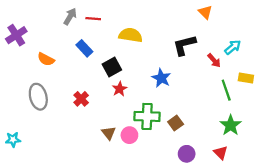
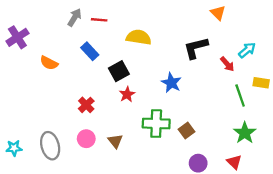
gray ellipse: (38, 97) -> (50, 146), moved
pink circle: (129, 135) -> (86, 139), moved

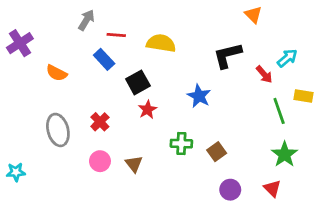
red line: (99, 20) -> (116, 35), moved
green cross: (156, 124) -> (181, 144), size x0.7
gray ellipse: (50, 146) -> (58, 130), moved

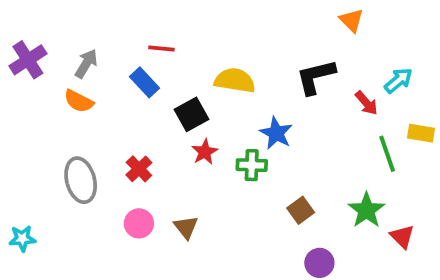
gray arrow: (86, 20) -> (86, 64), moved
yellow semicircle: (161, 43) -> (235, 80), moved
green cross: (181, 144) -> (252, 165), moved
green star: (285, 154) -> (366, 210), moved
red triangle: (272, 188) -> (402, 237), moved

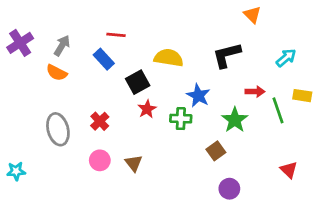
red arrow: (366, 103) -> (255, 92), moved, turned -48
green star: (366, 210) -> (235, 120), moved

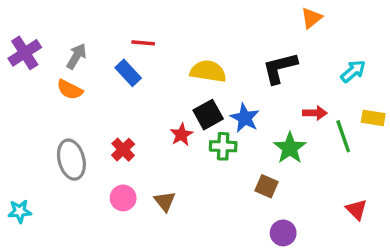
orange triangle: (252, 15) -> (311, 18), turned 36
black square: (138, 82) -> (208, 115), moved
brown square: (216, 151) -> (266, 186), turned -30

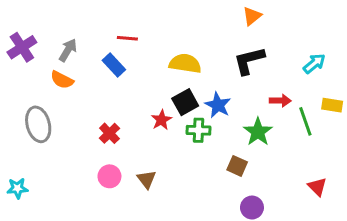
orange triangle: (311, 18) -> (252, 16), moved
gray ellipse: (71, 160) -> (38, 124), moved

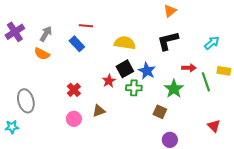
gray ellipse: (38, 124) -> (26, 101), moved
brown triangle: (147, 179) -> (99, 111), moved, turned 48

